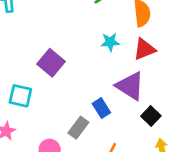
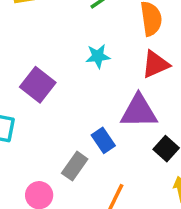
cyan star: (110, 42) -> (98, 56), moved
purple triangle: (130, 86) -> (139, 111), turned -32

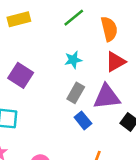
purple square: (38, 85) -> (21, 75), moved
gray rectangle: (75, 166) -> (76, 93), moved

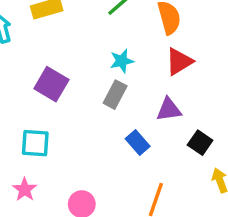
gray rectangle: (76, 93) -> (115, 95), moved
purple triangle: (107, 97) -> (169, 110), size x0.7

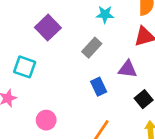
cyan star: (122, 61) -> (105, 14), moved

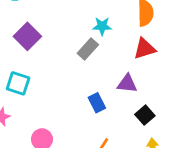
purple square: (48, 28) -> (27, 36), moved
gray rectangle: (92, 48) -> (88, 49), moved

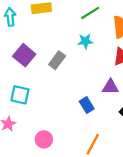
gray rectangle: (88, 49) -> (57, 60), moved

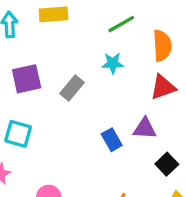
purple square: (24, 55) -> (27, 79), turned 35
blue rectangle: (87, 105) -> (112, 140), moved

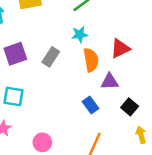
orange semicircle: (162, 46) -> (91, 60), moved
blue rectangle: (112, 140) -> (91, 105), moved

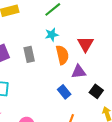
red triangle: (120, 48) -> (86, 44), turned -30
gray rectangle: (51, 57) -> (29, 54), turned -42

